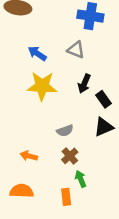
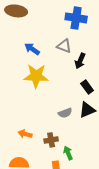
black arrow: (84, 84) -> (80, 61), moved
gray semicircle: (65, 131) -> (65, 113), moved
brown cross: (70, 156) -> (51, 140), moved, turned 32

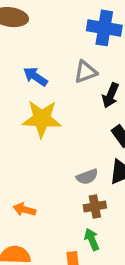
gray triangle: (64, 46) -> (85, 72), turned -42
brown cross: (51, 140) -> (95, 206), moved

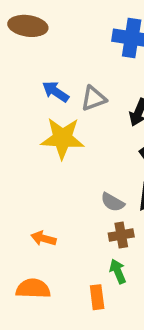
gray triangle: (85, 72) -> (94, 98), moved
gray semicircle: (87, 177) -> (113, 202), turned 50

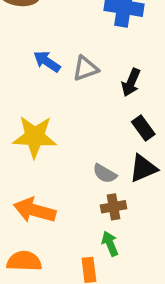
yellow star: (62, 138) -> (35, 137), moved
orange arrow: (43, 238) -> (35, 210), size x1.6

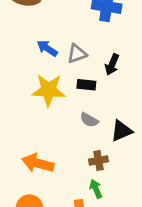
black rectangle: (143, 128) -> (86, 85), moved, turned -48
yellow star: (35, 137) -> (49, 90), moved
gray semicircle: (105, 174) -> (89, 120), moved

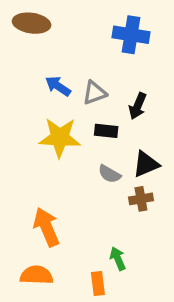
black triangle: (121, 131) -> (146, 164), moved
brown cross: (99, 160) -> (141, 199), moved
orange arrow: (38, 163) -> (46, 227), turned 52

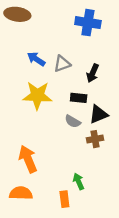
black rectangle: (106, 131) -> (79, 98), moved

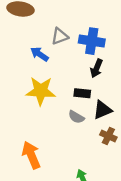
blue cross: (88, 23) -> (92, 41), moved
gray triangle: (62, 64) -> (60, 36), moved
brown cross: (95, 139) -> (108, 136), moved, turned 35

